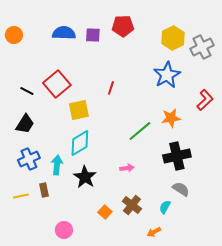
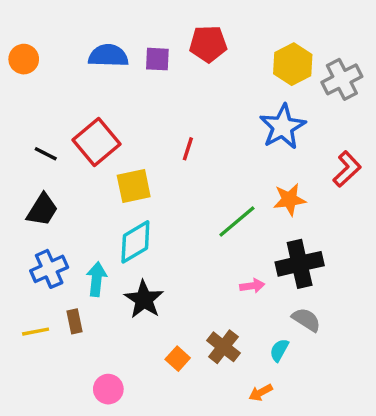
pink arrow: (127, 168) -> (252, 286), moved

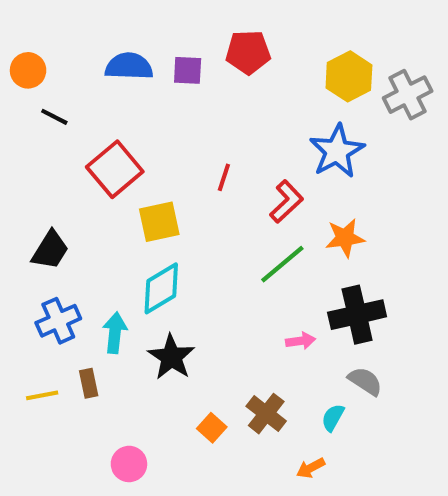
black line: (46, 154) -> (54, 117), moved
red L-shape: (347, 169) -> (286, 202), moved

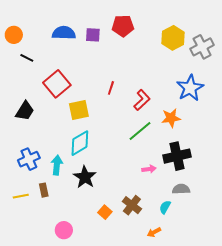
blue star: (337, 151) -> (190, 88), moved
black trapezoid: (50, 250) -> (25, 111), moved
gray semicircle: (365, 381) -> (181, 189), turned -36

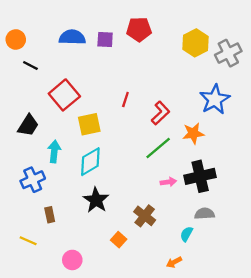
cyan arrow: (57, 165) -> (54, 151), moved
pink arrow: (149, 169) -> (168, 182), moved
yellow line: (21, 196) -> (28, 241), moved, turned 35
brown cross: (132, 205) -> (145, 216), moved

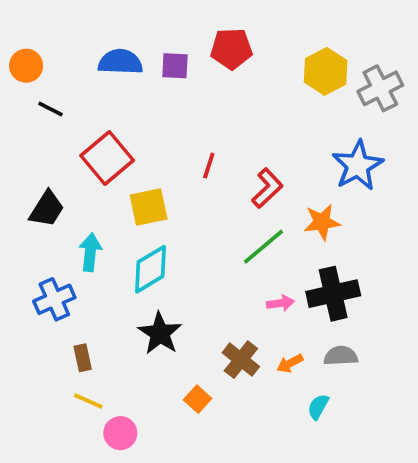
cyan semicircle: (186, 234) -> (318, 407), moved
yellow line: (28, 241) -> (88, 401), moved
orange arrow: (174, 262) -> (290, 363), moved

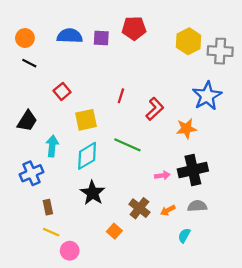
orange circle: (26, 66) -> (25, 38), moved
gray cross: (380, 88) -> (220, 51), turned 30
red square: (107, 158) -> (62, 91), size x0.6
green line: (263, 247) -> (127, 145), moved, turned 64

